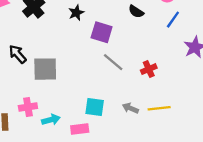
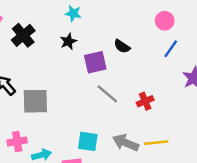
black semicircle: (136, 12) -> (122, 46), moved
purple square: (102, 32) -> (95, 62), turned -30
gray arrow: (130, 108) -> (126, 143), size x1.5

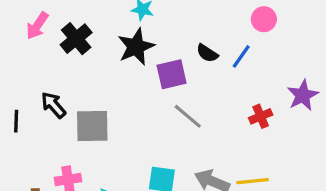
black star: (68, 41) -> (136, 47), size x1.6
blue line: (171, 49) -> (241, 56), moved
red cross: (145, 101) -> (261, 116), moved

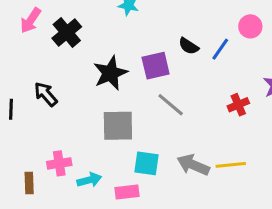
pink circle: (264, 19) -> (250, 26), moved
black star: (136, 47) -> (110, 73), moved
gray square: (92, 126) -> (118, 126), moved

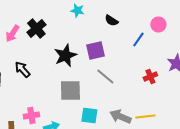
pink arrow: (31, 20) -> (12, 33), moved
black semicircle: (189, 46) -> (111, 20), moved

